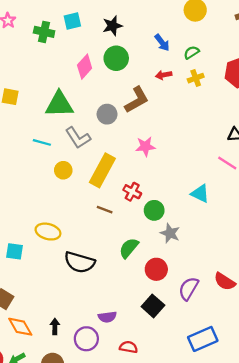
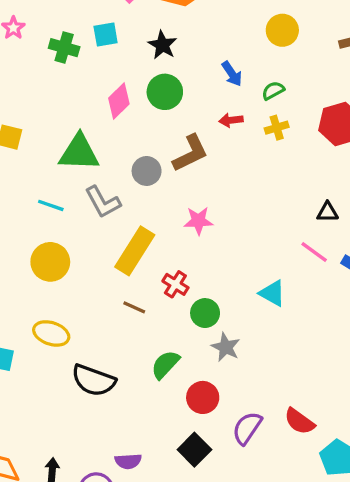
black star: (112, 26) -> (162, 45), turned -30
yellow circle: (63, 170) -> (50, 262), moved, size x1.5

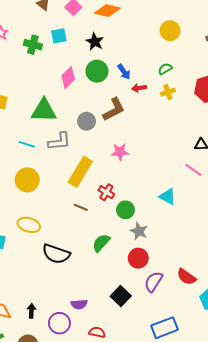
blue arrow: (232, 74) -> (124, 72), moved
gray L-shape: (103, 202) -> (59, 141), turned -65
red circle: (203, 397) -> (138, 258), moved

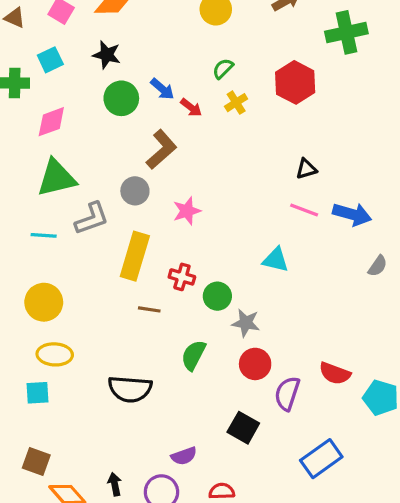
pink diamond: (68, 78) -> (51, 122), moved, turned 40
red arrow: (139, 88) -> (191, 108), turned -120
gray circle: (87, 121) -> (135, 191), moved
yellow circle: (27, 180) -> (44, 302), moved
yellow ellipse: (29, 225) -> (55, 354), moved

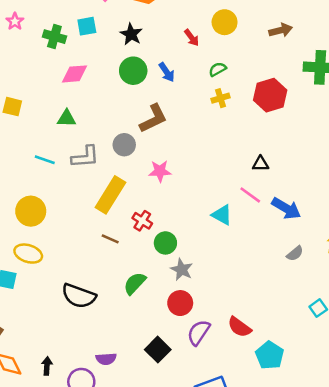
red arrow: (191, 108) -> (192, 38), moved
green triangle: (56, 178) -> (67, 118), size x0.6
cyan triangle: (276, 260) -> (222, 215), moved

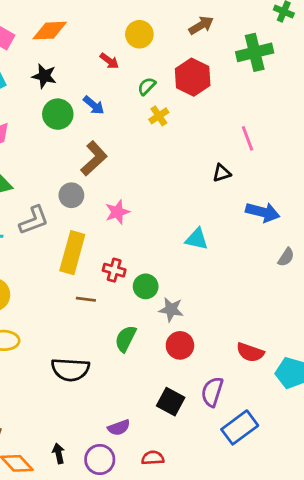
red hexagon: (270, 95) -> (193, 77), moved
pink line: (250, 195) -> (247, 138), moved, turned 50
purple semicircle: (199, 332) -> (212, 392), moved

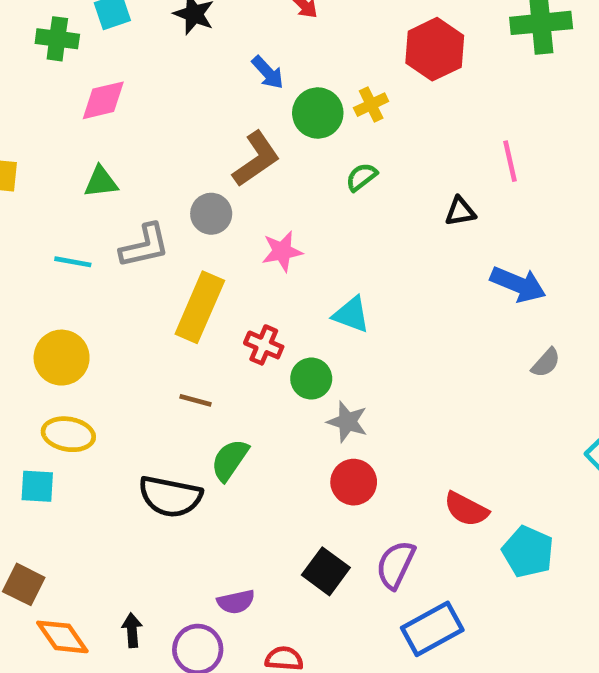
green semicircle: (147, 86) -> (361, 177), moved
green circle: (58, 114) -> (318, 113), moved
cyan triangle: (197, 239) -> (351, 315), moved
brown line: (86, 299) -> (195, 400), moved
green semicircle: (126, 339) -> (230, 460), moved

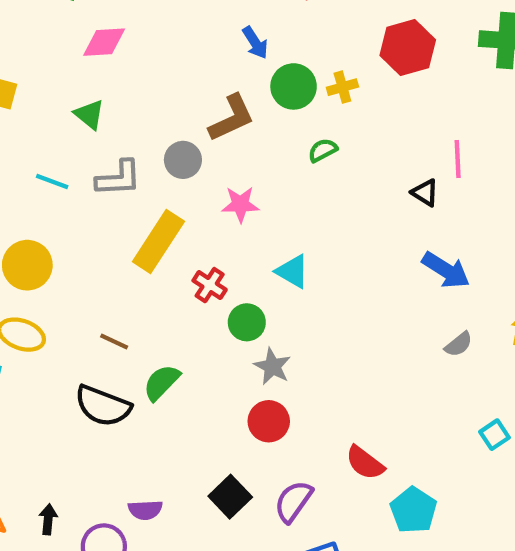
green triangle: (101, 182) -> (89, 114), turned 36
black triangle: (460, 211) -> (425, 193), moved, turned 32
brown line: (195, 400) -> (114, 342), moved

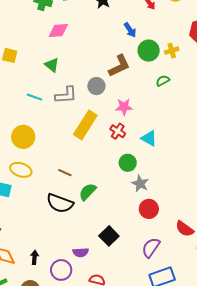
red cross: (210, 285) -> (118, 131), moved
red circle: (269, 421) -> (149, 209), moved
black square: (230, 497) -> (109, 236), moved

